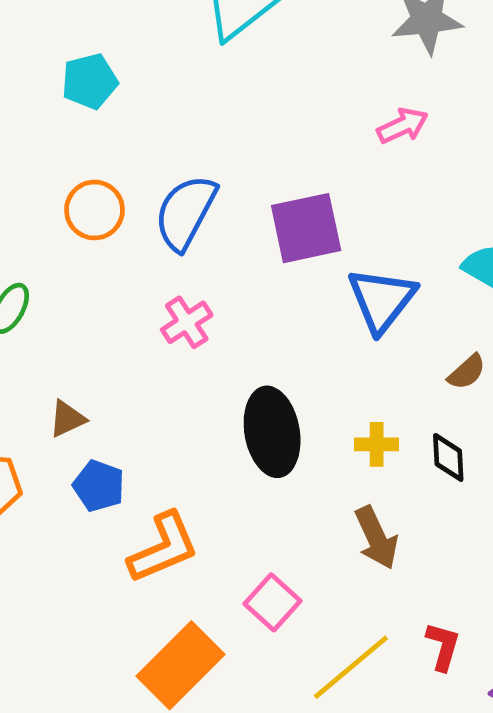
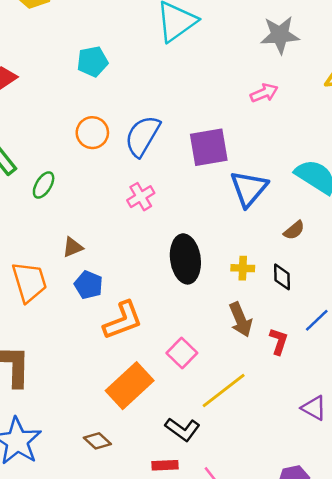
red L-shape: (443, 646) -> (279, 341), moved

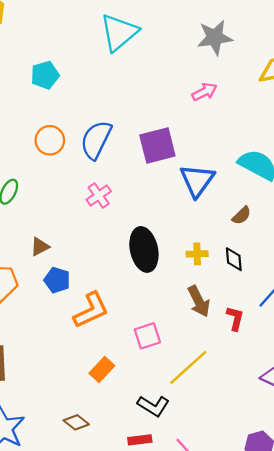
pink square: (182, 353) -> (147, 336), turned 32
orange rectangle: (130, 386) -> (102, 370), size x0.6

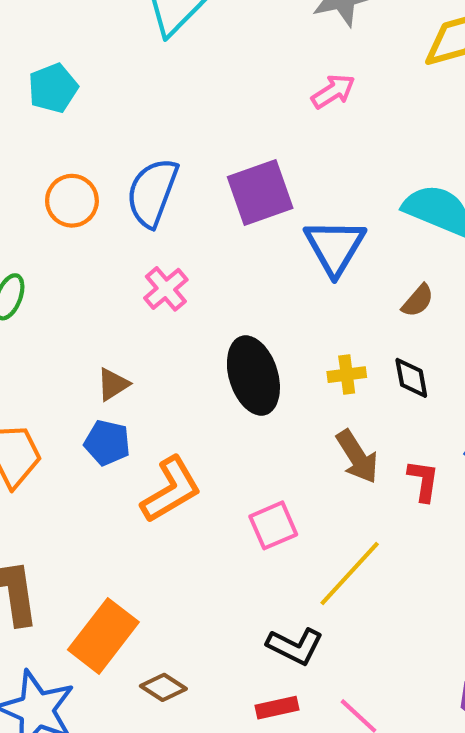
brown triangle: (40, 247) -> (113, 384), moved
orange rectangle: (102, 370) -> (103, 636), moved, size x1.6

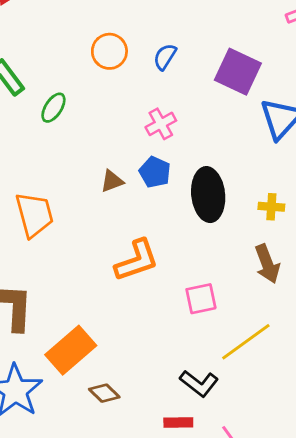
blue semicircle: (152, 192) -> (165, 57), size x0.6
purple square: (260, 192) -> (238, 72), turned 33
blue pentagon: (107, 443) -> (155, 172), moved

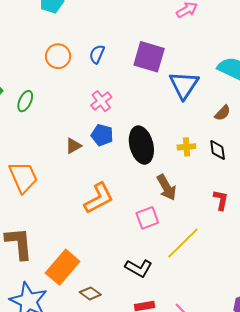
brown arrow: (267, 264) -> (167, 187), moved
black L-shape: (199, 383) -> (139, 268), moved

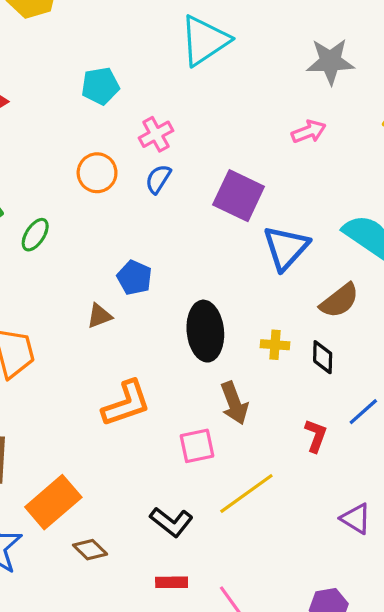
pink cross: (101, 101) -> (156, 134), moved
brown semicircle: (223, 113) -> (339, 301), size x1.5
blue pentagon: (102, 135) -> (134, 278), moved

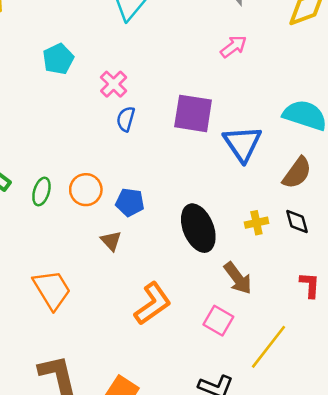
orange circle: (97, 173) -> (86, 190), moved
brown triangle: (99, 316) -> (111, 241), turned -35
pink square: (197, 446) -> (218, 321), turned -32

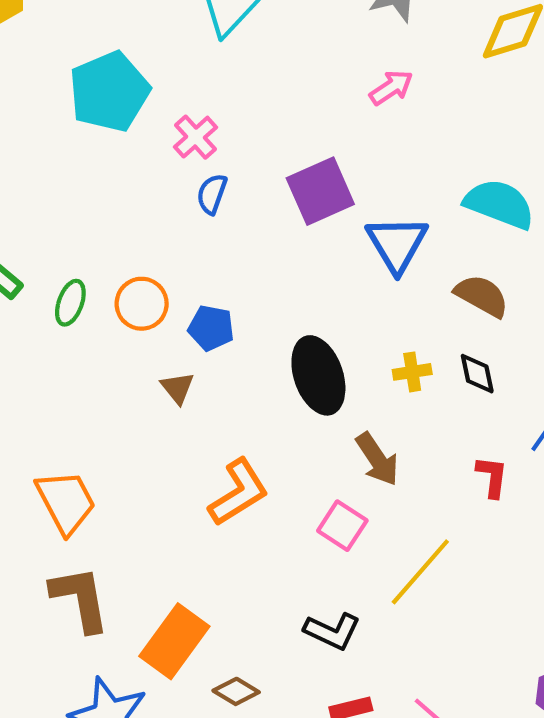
cyan pentagon: (58, 59) -> (109, 92), size x1.6
purple square: (193, 113) -> (320, 191), turned -36
brown semicircle: (297, 173) -> (482, 296), turned -100
orange trapezoid: (52, 290) -> (66, 502), moved

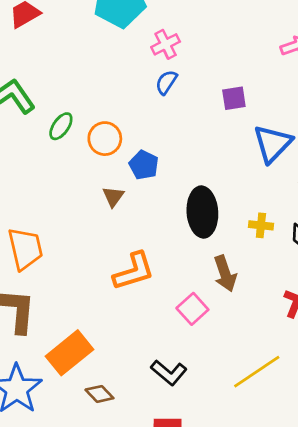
purple square: (320, 191) -> (234, 98), size x0.6
yellow line: (420, 572) -> (257, 372), moved

